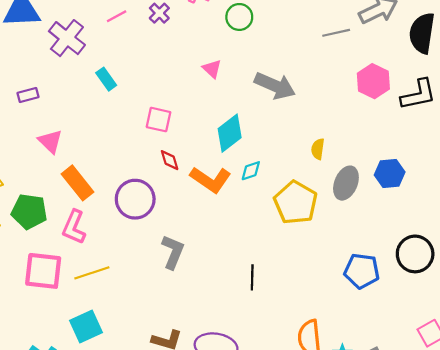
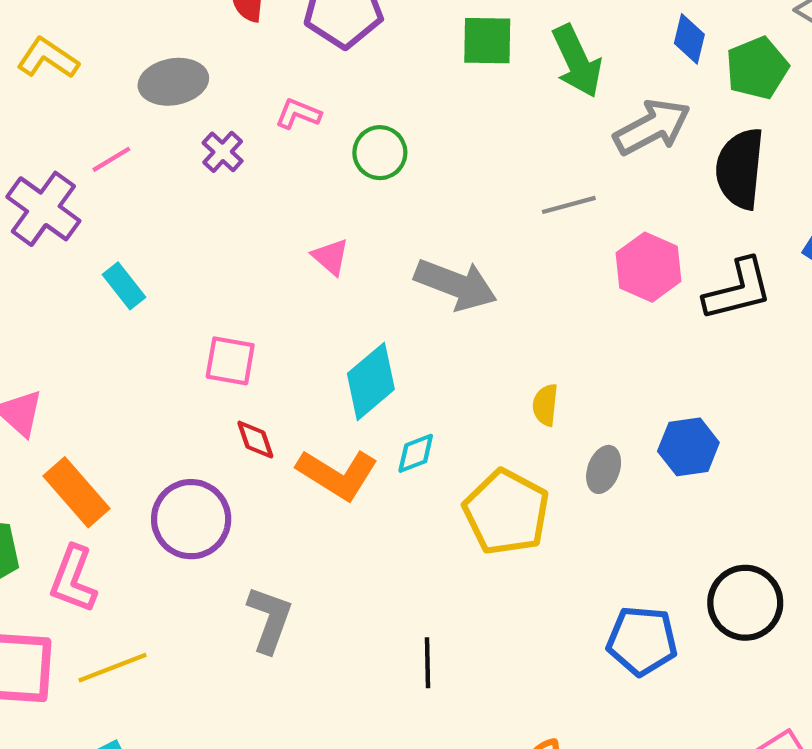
pink line: (117, 16) -> (111, 159), moved
gray line: (336, 33) -> (569, 205), moved
gray ellipse: (346, 183) -> (604, 469), size x0.7

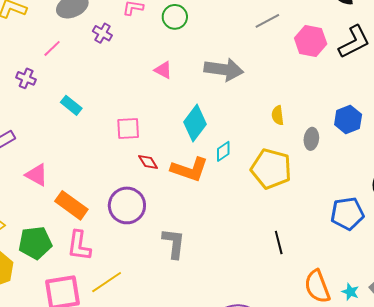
purple cross: (43, 209) -> (26, 78), size x0.6
black line: (428, 663) -> (279, 242), moved

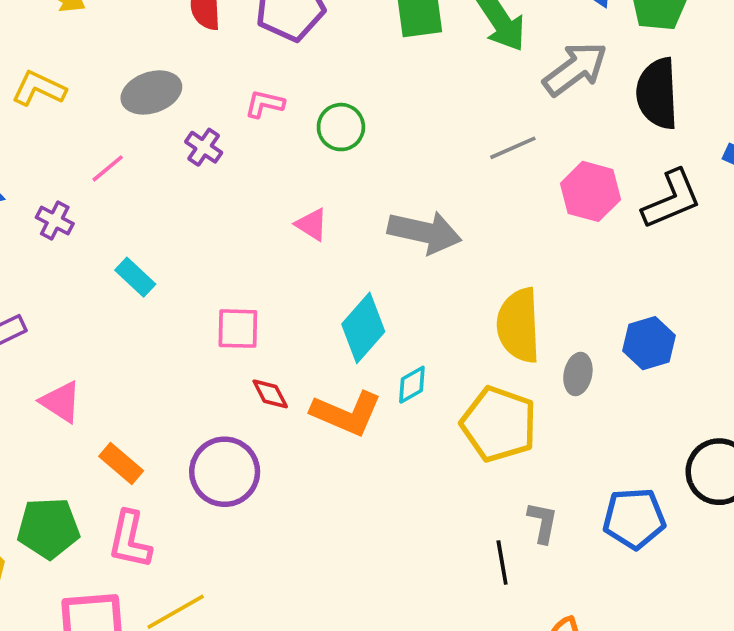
yellow semicircle: (278, 115) -> (519, 325), size x2.0
orange rectangle: (71, 205) -> (121, 463), size x0.7
gray L-shape: (174, 243) -> (543, 522), moved, size x0.7

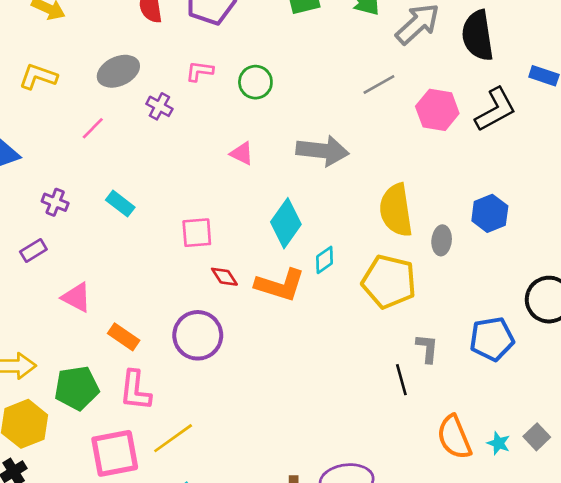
purple cross: (55, 221) -> (55, 202), moved

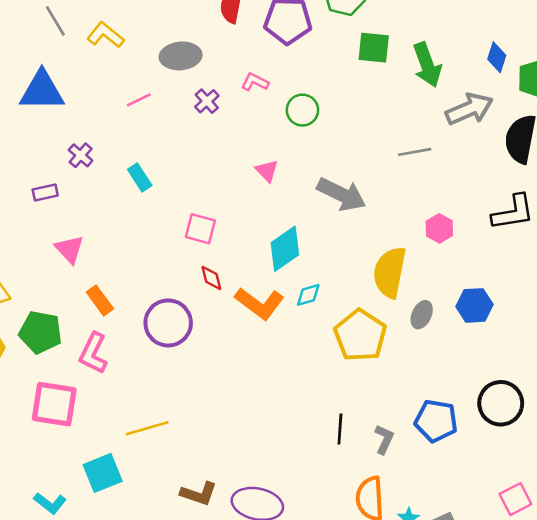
pink hexagon: (437, 110) -> (439, 228), moved, size x0.7
gray L-shape: (427, 348) -> (384, 439), moved
yellow line: (173, 438) -> (147, 428), moved

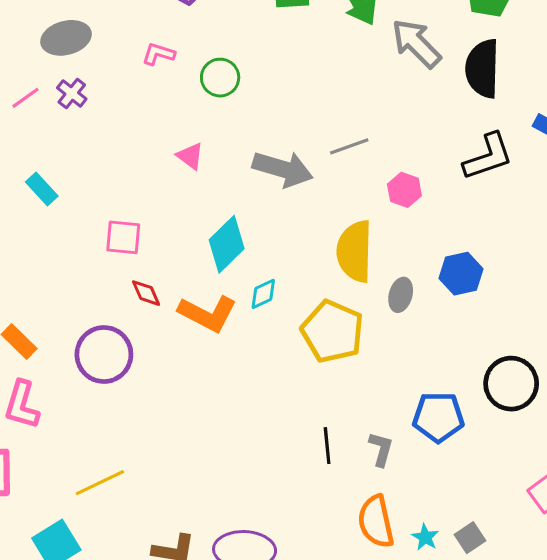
purple cross: (207, 101) -> (72, 93), moved
gray arrow: (469, 109) -> (416, 43), turned -102
gray line: (415, 152) -> (349, 146), moved

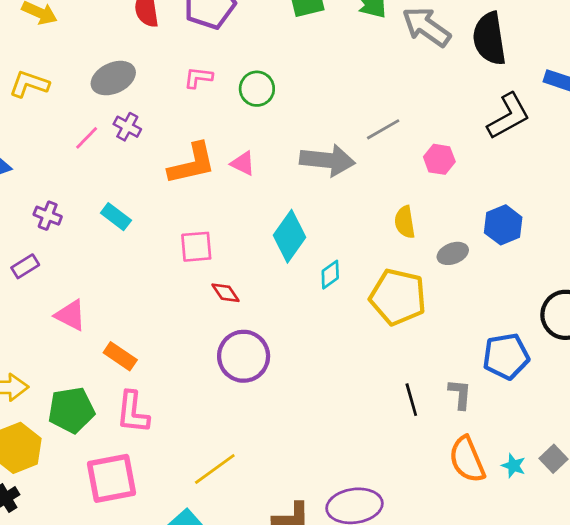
yellow semicircle: (355, 251) -> (405, 222), size x0.6
gray ellipse: (401, 295) -> (453, 253), turned 64
orange L-shape: (208, 314) -> (192, 164), moved, turned -30
purple circle: (104, 354) -> (244, 356), moved

